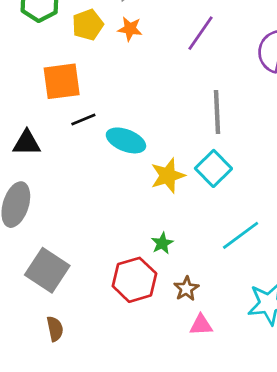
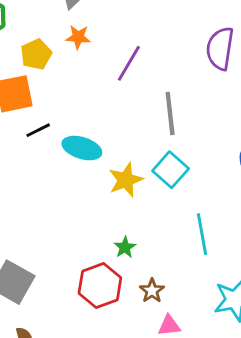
yellow pentagon: (88, 25) -> (36, 54), moved
purple line: (201, 33) -> (129, 63), moved
cyan line: (241, 235) -> (202, 234), turned -60

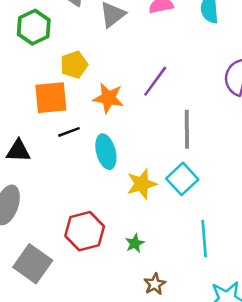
orange star: (78, 37) -> (108, 98), moved, size x1.4
cyan ellipse: (82, 148) -> (106, 152), turned 52
red hexagon: (100, 286) -> (85, 231), moved

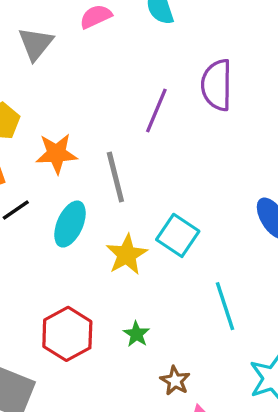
purple line: (155, 81) -> (156, 111), moved
gray line: (187, 129) -> (115, 177), moved
cyan ellipse: (106, 152) -> (70, 224), turned 52

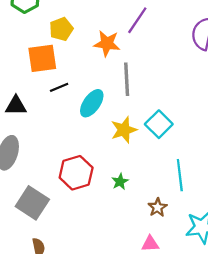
purple line: (156, 111) -> (137, 20), moved
orange star: (56, 154) -> (107, 43), moved
brown star: (175, 381) -> (158, 207), moved

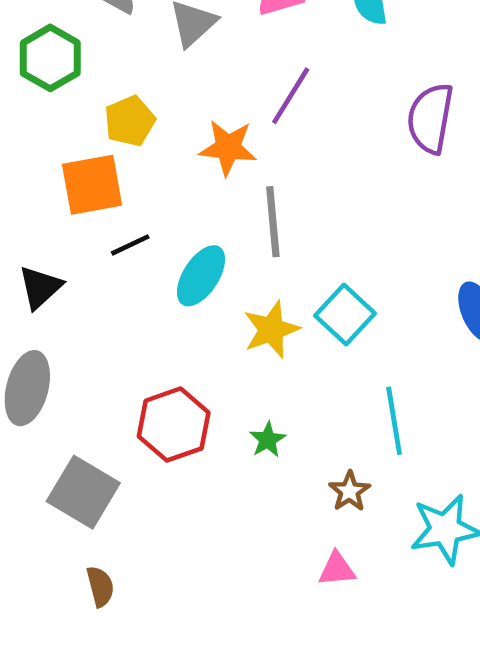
black triangle: (16, 106) -> (40, 287), turned -40

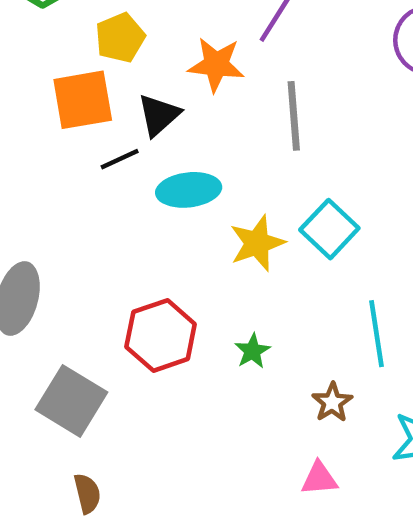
gray line: (273, 222) -> (294, 116), moved
cyan ellipse: (201, 276) -> (189, 190), turned 50
black triangle: (40, 287) -> (159, 115), moved

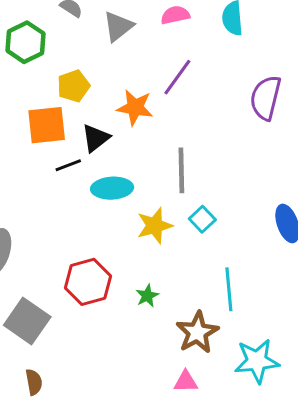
gray line: (294, 116) -> (181, 170), moved
cyan square: (329, 229) -> (202, 219), size x0.7
brown star: (332, 402) -> (197, 332), size x1.6

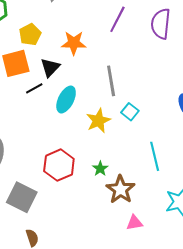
purple line: (177, 77) -> (117, 19), moved
cyan ellipse: (112, 188) -> (66, 100), turned -52
brown star: (197, 332) -> (120, 189), moved

